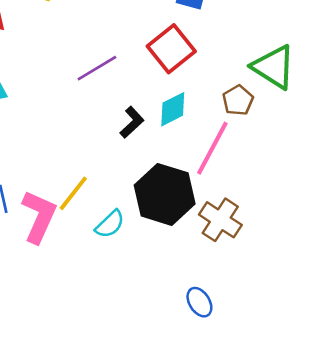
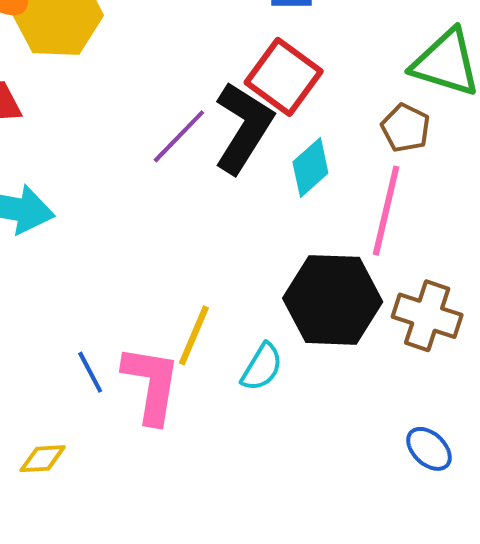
black L-shape: (132, 122) -> (243, 128), moved, size x1.8

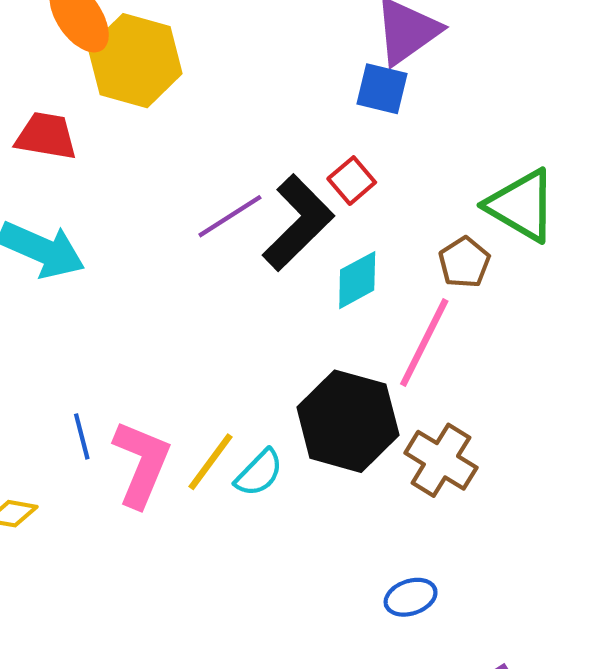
red square: (284, 77) -> (352, 181), size x0.6
yellow line: (194, 335) -> (211, 462), moved
blue ellipse: (429, 449) -> (411, 597), turned -75

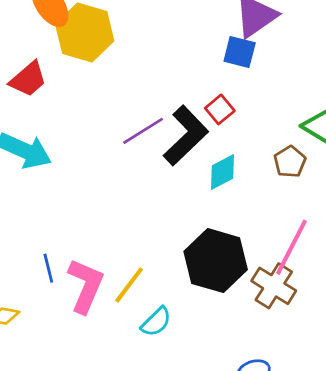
red trapezoid: (46, 136) -> (28, 79), turned 129
pink line: (424, 342) -> (291, 247), moved
cyan semicircle: (259, 473) -> (156, 322), moved

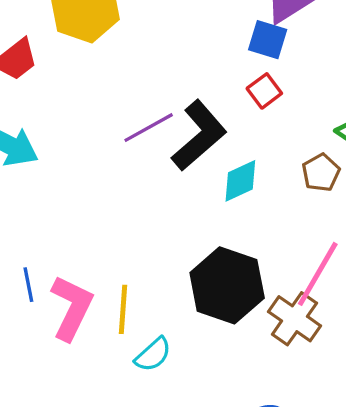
red square: (220, 109) -> (264, 91), moved
yellow line: (129, 285) -> (123, 309), turned -36

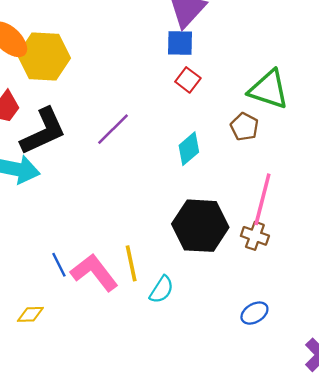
black L-shape: (199, 136) -> (43, 131), moved, turned 32
pink L-shape: (72, 308) -> (94, 273), turned -48
brown cross: (295, 319) -> (255, 236), size x0.7

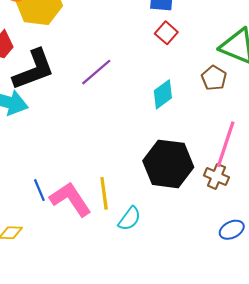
blue ellipse: (254, 313) -> (232, 230), moved

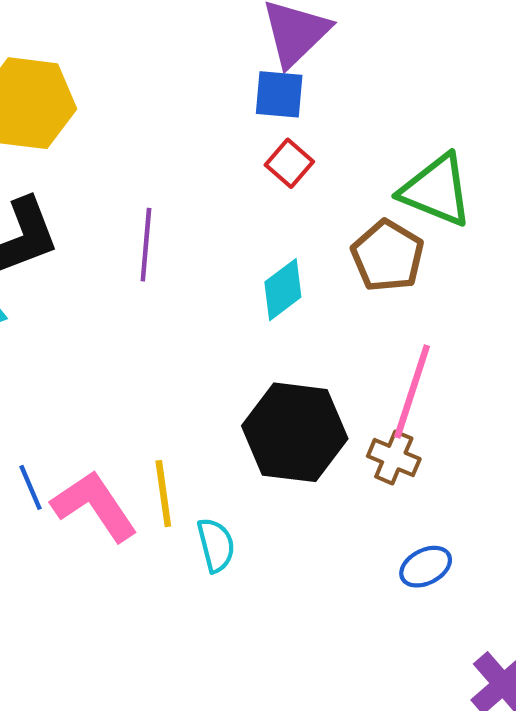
purple line: (96, 72) -> (146, 245), turned -44
brown pentagon: (214, 78) -> (388, 256), size x1.4
cyan semicircle: (130, 219) -> (216, 545), turned -50

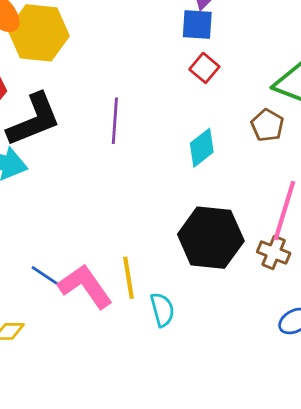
brown pentagon: (388, 256) -> (267, 125), size x0.7
blue line: (31, 487) -> (45, 275), turned -32

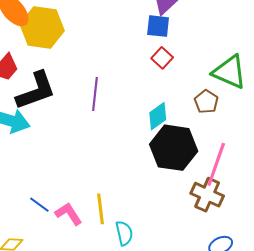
black hexagon: (211, 238) -> (174, 148), moved
brown cross: (274, 252) -> (207, 195), size x1.4
pink L-shape: (85, 286) -> (69, 214), size x0.7

